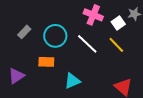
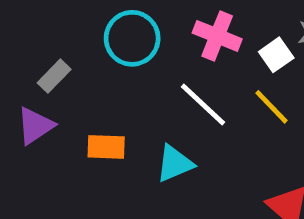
cyan circle: (55, 36) -> (132, 38), moved
purple triangle: (16, 76) -> (35, 126), moved
cyan triangle: (72, 81) -> (175, 164), moved

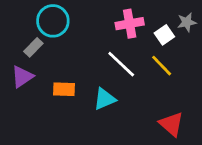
pink cross: (217, 36) -> (130, 24), turned -32
cyan circle: (132, 38) -> (53, 21), moved

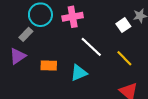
pink cross: (130, 24) -> (73, 17), moved
yellow line: (162, 66) -> (124, 58), moved

